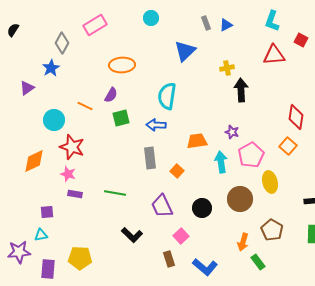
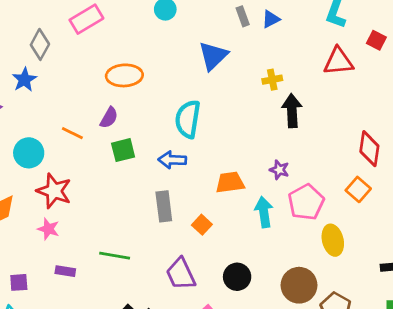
purple rectangle: (75, 194) -> (65, 271), moved
brown circle: (240, 199) -> (299, 285), moved

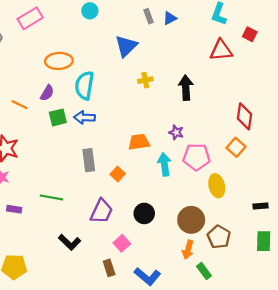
yellow cross: (272, 80) -> (145, 80), moved
cyan semicircle: (188, 119) -> (84, 85), moved
blue arrow: (172, 160) -> (84, 117), moved
pink pentagon: (306, 202) -> (196, 157), turned 30
purple trapezoid: (181, 274) -> (102, 211), turned -130

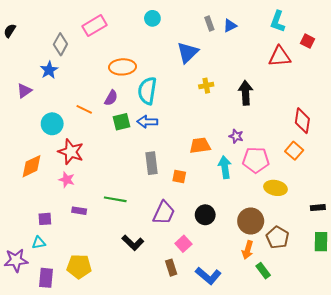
orange square: (118, 174) -> (179, 177), turned -32
yellow ellipse: (217, 186) -> (275, 188), turned -65

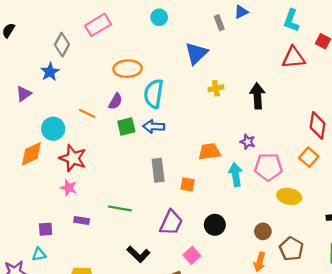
blue triangle: (230, 26) -> (241, 12), moved
orange diamond: (31, 166) -> (31, 154), moved
brown circle: (251, 221) -> (263, 231), size x0.6

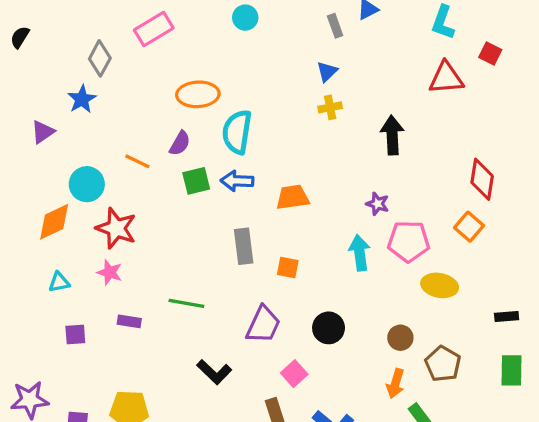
blue triangle: (196, 53) -> (327, 71), moved, size x0.6
yellow cross: (216, 88) -> (330, 107), moved
orange trapezoid: (209, 152) -> (293, 197), moved
cyan triangle: (39, 254) -> (59, 282), moved

